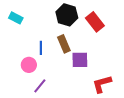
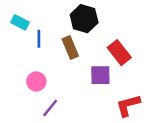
red rectangle: (95, 22) -> (119, 53), moved
brown rectangle: (64, 44) -> (70, 48), moved
blue line: (41, 48) -> (39, 39), moved

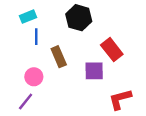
cyan rectangle: (20, 22) -> (28, 17), moved, turned -49
brown rectangle: (70, 48) -> (59, 57), moved
purple line: (50, 108) -> (26, 102), moved

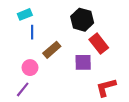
black hexagon: (79, 18) -> (82, 20), moved
brown rectangle: (59, 57) -> (52, 50), turned 72

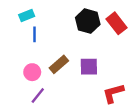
red rectangle: (99, 44) -> (117, 23), moved
brown rectangle: (52, 50) -> (59, 64), moved
purple line: (23, 89) -> (38, 95), moved

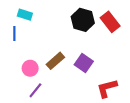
cyan rectangle: (27, 16) -> (25, 15), turned 40
blue line: (34, 34) -> (14, 34), moved
purple square: (89, 67) -> (84, 63), turned 36

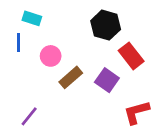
red rectangle: (110, 22) -> (131, 56), moved
pink circle: (30, 68) -> (51, 56), moved
purple line: (35, 90) -> (29, 116), moved

